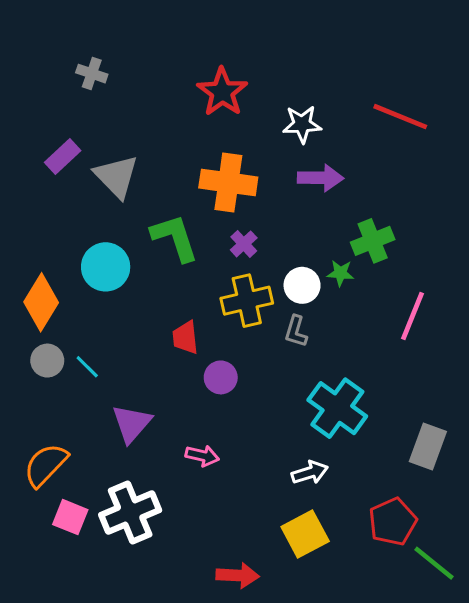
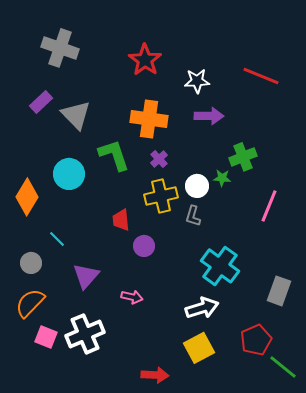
gray cross: (92, 74) -> (60, 48), size x1.8
gray circle: (47, 361) -> (31, 263), moved
white arrow: (310, 473) -> (202, 308), size x1.4

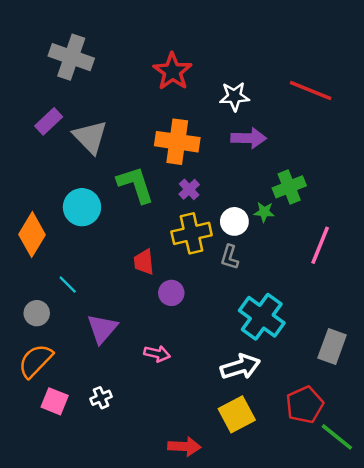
white cross: (85, 334) -> (101, 398), size x0.5

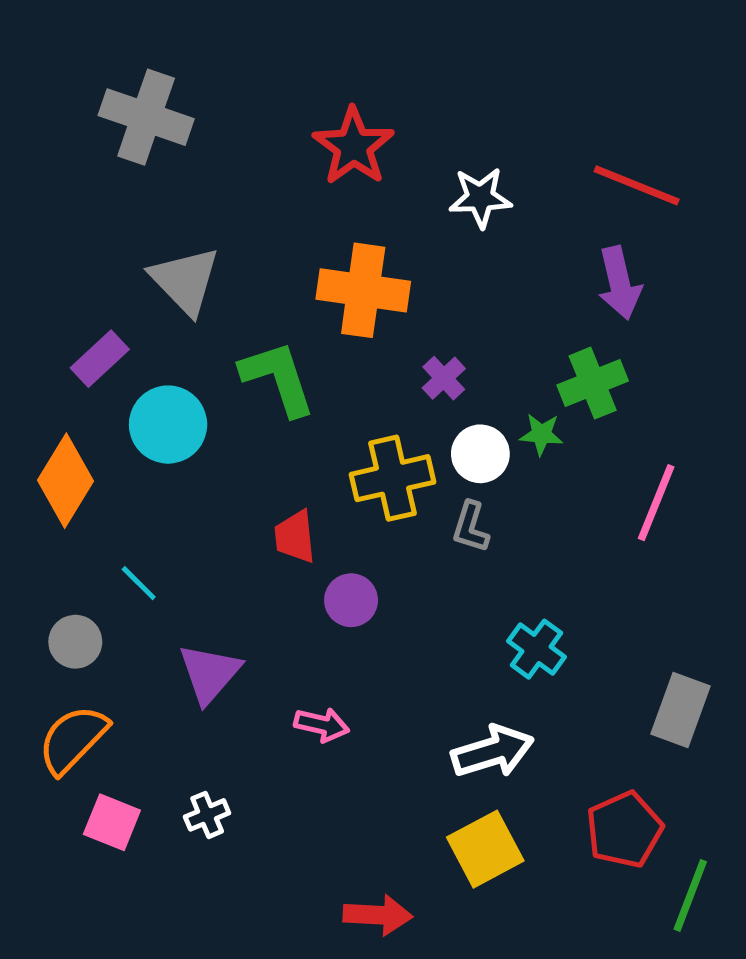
purple rectangle: (49, 121) -> (100, 359), moved
purple arrow: (249, 138) -> (619, 283), moved, turned 76
purple cross: (189, 189) -> (444, 378), moved
cyan cross: (262, 317) -> (536, 649), size x0.6
green line: (337, 437) -> (690, 895), turned 72

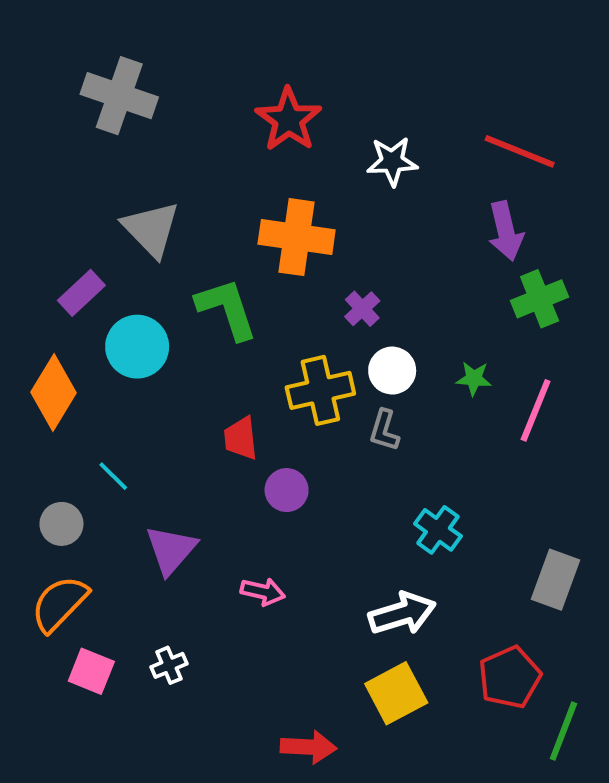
green cross: (593, 383) -> (540, 299), moved
green star: (541, 434) -> (474, 378), moved

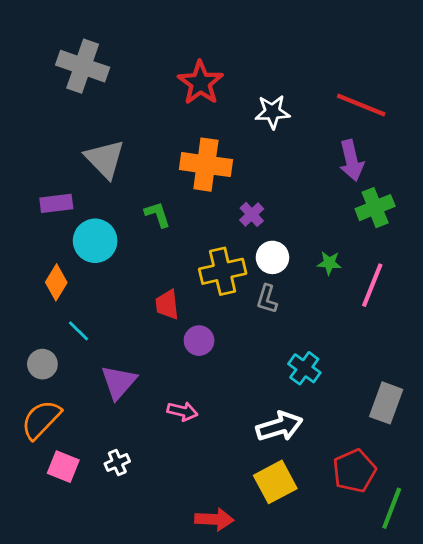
purple rectangle: (81, 293) -> (56, 203), turned 36
green L-shape: (227, 309) -> (157, 214), size x0.6
orange diamond: (53, 392) -> (56, 282), moved, size x0.7

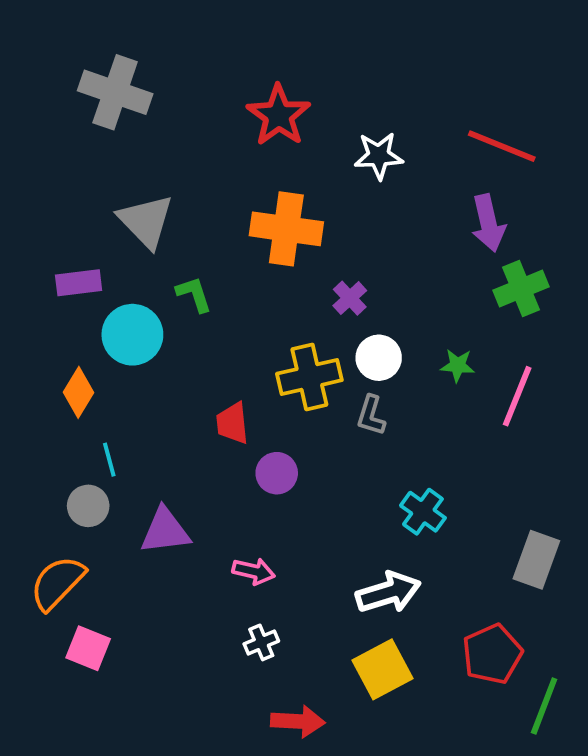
green L-shape: (157, 214) -> (194, 294), moved
cyan line: (78, 331) -> (109, 460), turned 30
gray circle: (42, 364) -> (88, 506), moved
purple triangle: (119, 382) -> (165, 531), turned 42
white cross: (117, 463) -> (261, 642), moved

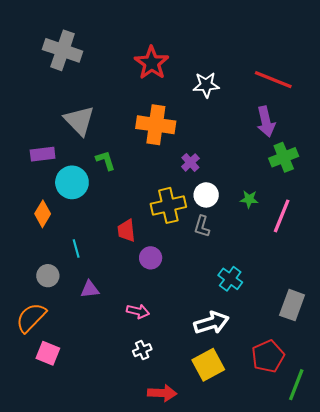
cyan line: (109, 460) -> (76, 248), moved
purple triangle: (165, 531) -> (90, 289), size x0.7

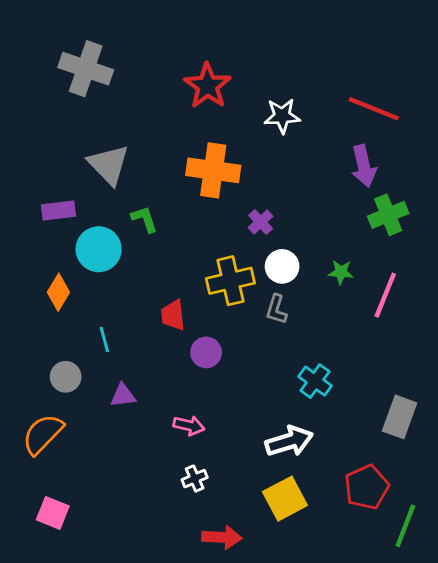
pink square: (48, 353) -> (53, 513), moved

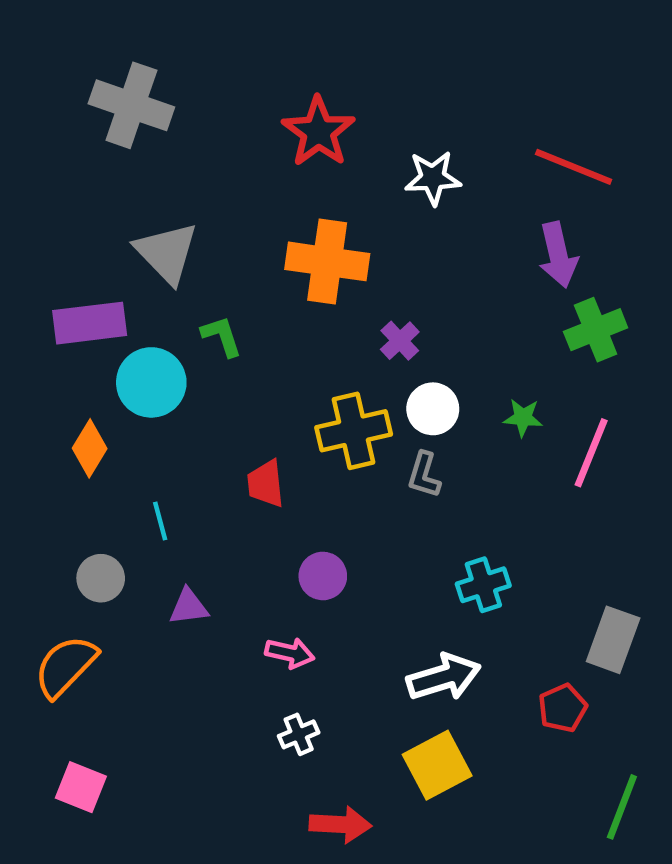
purple rectangle: (58, 211) -> (90, 323), size x1.4
purple circle: (206, 352) -> (323, 576), moved
cyan cross: (315, 381) -> (483, 585), turned 36
red pentagon: (367, 487) -> (563, 708), moved, size x0.7

